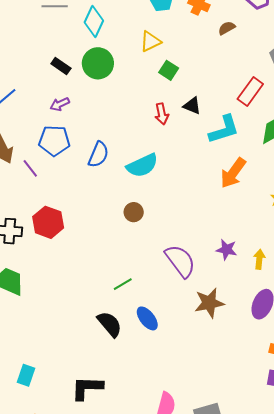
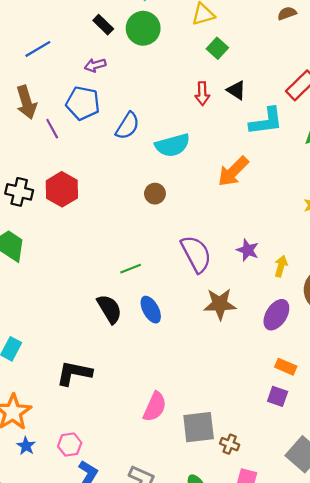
orange arrow: (233, 173) -> (233, 171), moved

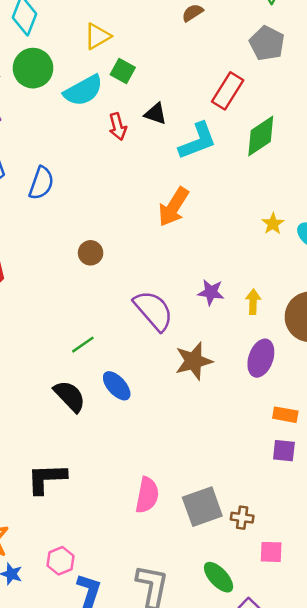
cyan semicircle: (173, 145) -> (83, 90), moved

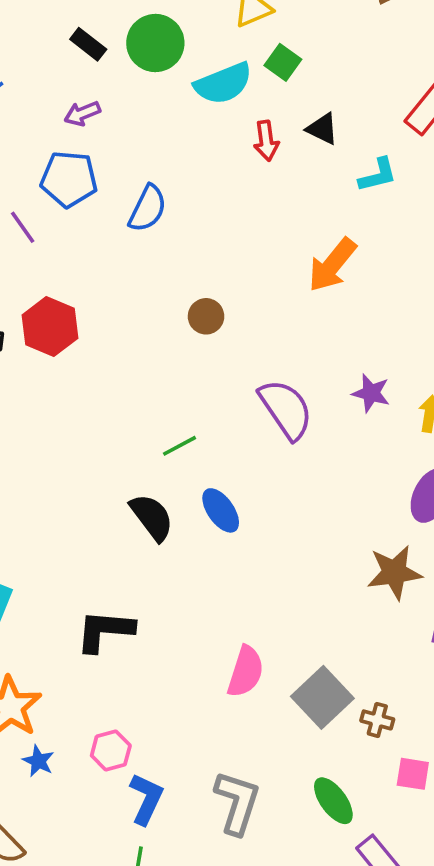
cyan L-shape: (198, 141) -> (378, 175), size x0.7
brown star: (194, 361) -> (394, 572), moved
gray square: (202, 507) -> (322, 697), turned -30

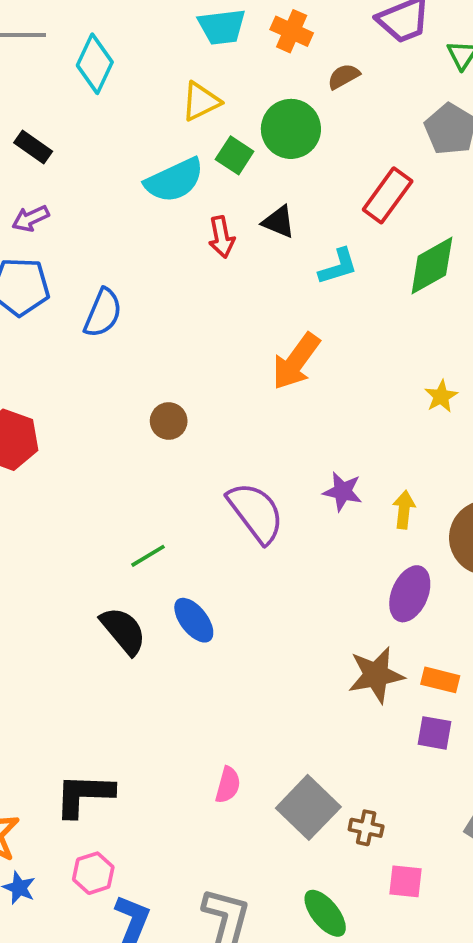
green circle: (155, 43) -> (291, 129), moved
black L-shape: (105, 631) -> (84, 795), moved
pink semicircle: (246, 672) -> (228, 785), size x0.7

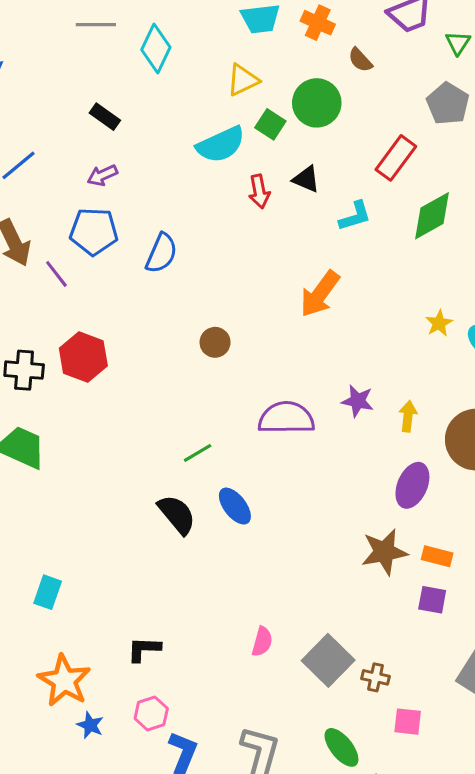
brown semicircle: (344, 76) -> (360, 60), turned -104
purple semicircle: (256, 513) -> (286, 418), turned -54
black L-shape: (84, 795) -> (144, 649), size x0.7

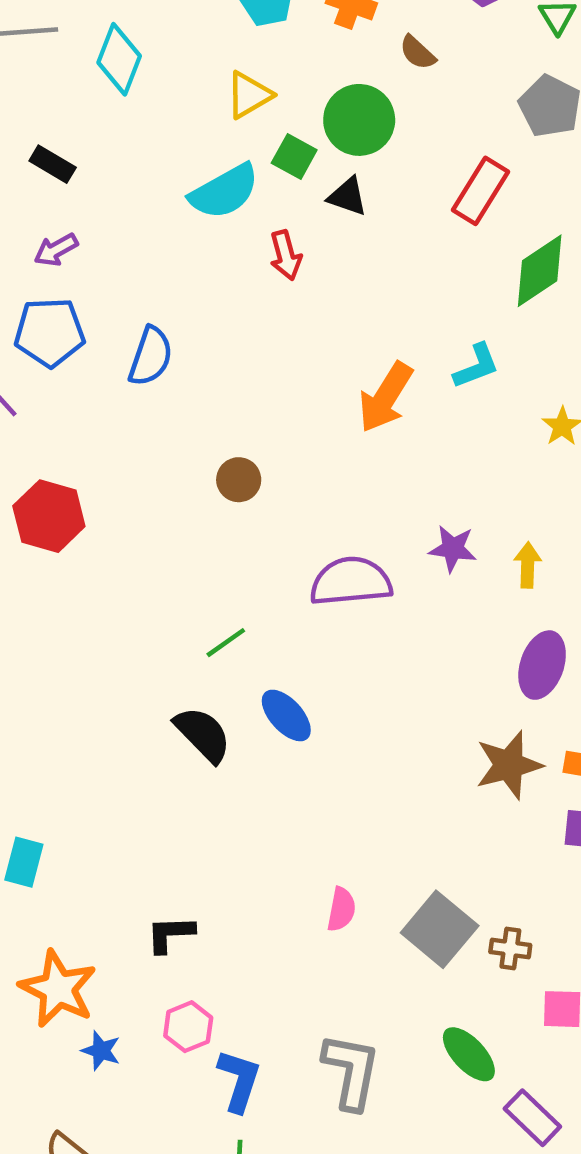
black triangle: (306, 179) -> (348, 196), moved
cyan L-shape: (355, 216) -> (476, 366), moved

